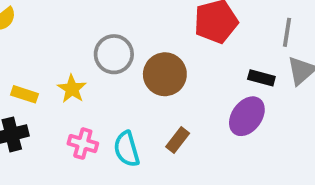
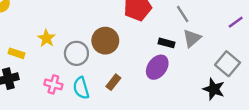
gray line: (287, 32) -> (183, 14), turned -42
gray circle: (114, 54) -> (76, 53), moved
yellow star: (72, 89) -> (46, 38), moved

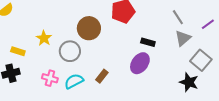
gray line: (183, 14) -> (178, 17), moved
gray triangle: (192, 38) -> (183, 38), moved
brown circle: (105, 41) -> (89, 28), moved
cyan semicircle: (81, 88) -> (74, 81), turned 78

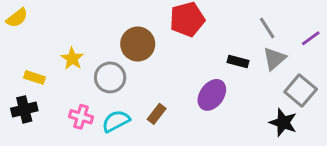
black rectangle: (148, 42) -> (238, 61), moved

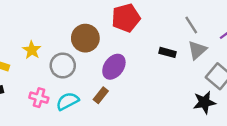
purple ellipse: (212, 95) -> (114, 67), moved
black star: (283, 123) -> (204, 102), turned -30

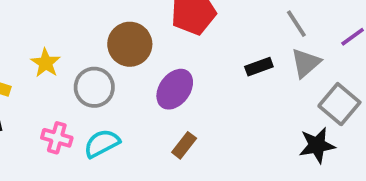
black rectangle: (167, 52) -> (259, 67), turned -35
brown rectangle: (101, 95) -> (184, 145), moved

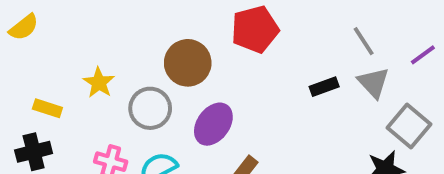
gray triangle: (306, 63) -> (373, 83), turned -32
purple ellipse: (175, 89) -> (213, 124), moved

